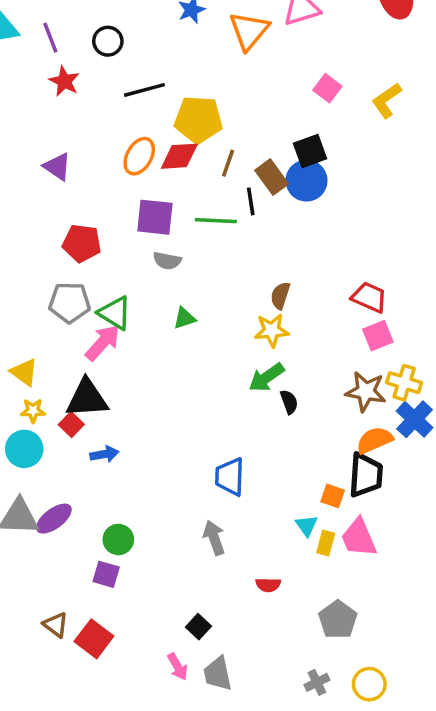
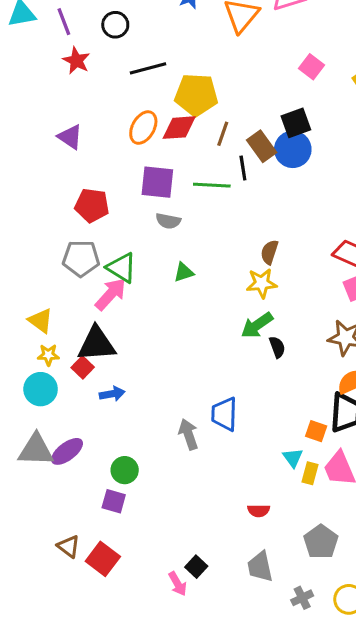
gray arrow: (214, 538) -> (188, 434), moved
black square: (198, 627) -> (196, 567), moved
gray trapezoid: (218, 674) -> (260, 567), moved

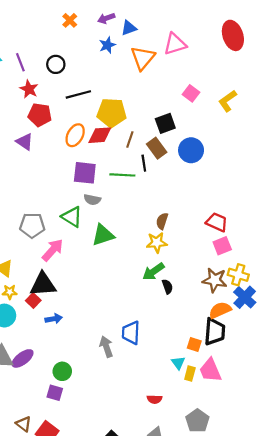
black square: (296, 123) -> (165, 123), moved
blue circle: (293, 149) -> (191, 150), moved
red pentagon: (92, 205) -> (40, 115), moved
green triangle: (122, 268) -> (72, 217), moved
green triangle: (184, 272) -> (103, 235), size x1.6

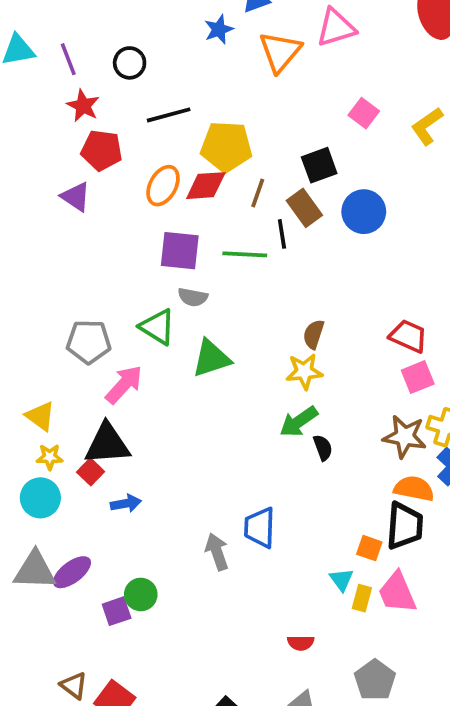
orange semicircle: (220, 310) -> (414, 489), turned 35
purple square: (55, 393) -> (117, 611), moved, turned -35

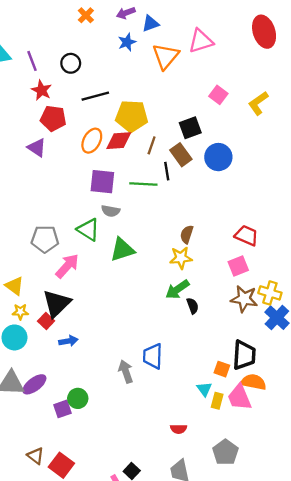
pink square: (418, 377) -> (238, 266), moved
black triangle: (107, 444) -> (57, 303), turned -40
orange semicircle: (414, 489) -> (254, 382), moved

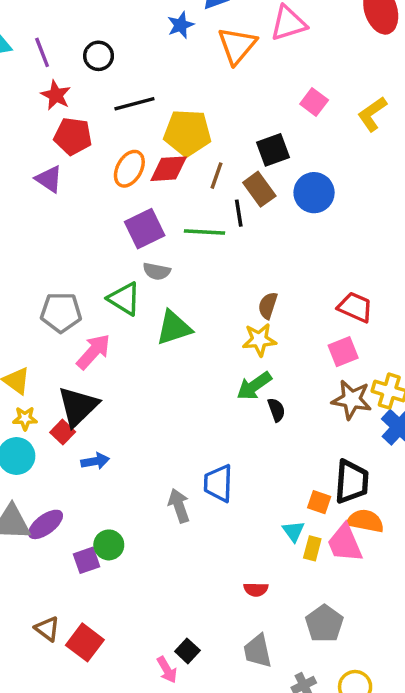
purple square: (102, 182) -> (145, 229), turned -32

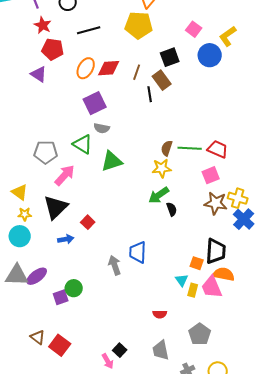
yellow pentagon: (187, 133) -> (139, 25), moved
blue circle: (314, 193) -> (210, 55), moved
green line: (205, 232) -> (190, 148), moved
red square: (63, 432) -> (88, 222), moved

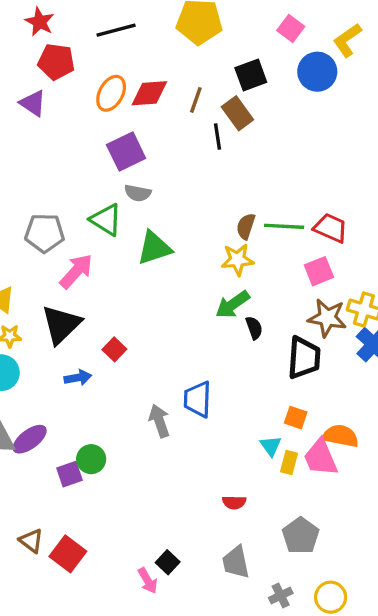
black trapezoid: (216, 251) -> (304, 358), moved

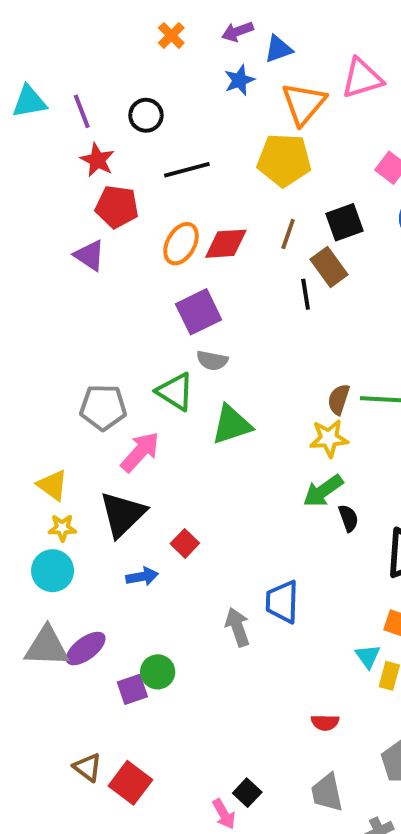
brown line: (196, 100) -> (288, 234), moved

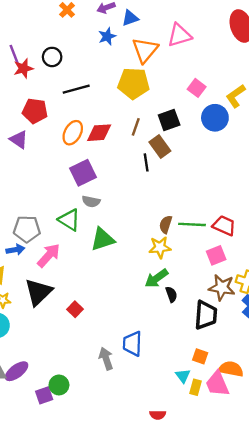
red star: (97, 160) -> (23, 68), moved, turned 30
blue arrow: (142, 577) -> (15, 250), moved

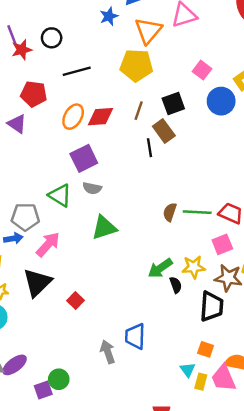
green triangle: (69, 220) -> (60, 195), moved
yellow star: (160, 247) -> (194, 267), moved

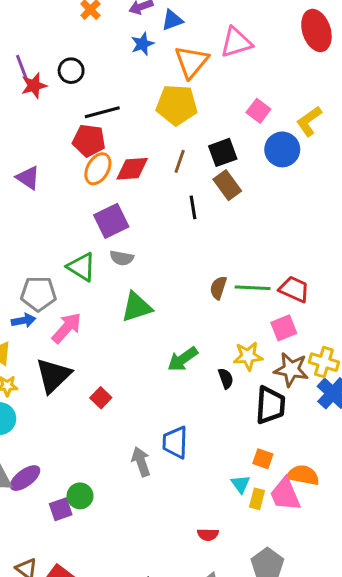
red pentagon: (34, 94) -> (89, 141), moved
brown rectangle: (164, 131) -> (227, 185), moved
green arrow: (160, 268) -> (183, 359), moved

